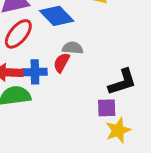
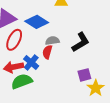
blue cross: (35, 72) -> (31, 62), turned -35
black L-shape: (122, 82) -> (81, 42), moved

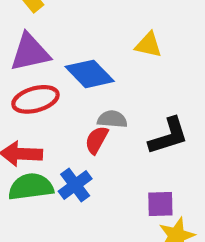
red ellipse: (14, 40) -> (35, 99), turned 35
blue cross: (31, 62) -> (75, 185), moved

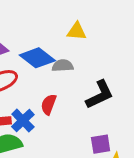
gray semicircle: (112, 119) -> (63, 66), moved
blue cross: (75, 185) -> (23, 121), moved

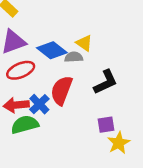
yellow triangle: (77, 31) -> (84, 43), moved, turned 30
red semicircle: (49, 104) -> (62, 90), size x1.6

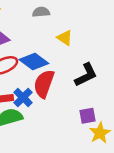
blue diamond: (52, 50) -> (34, 62), moved
gray semicircle: (74, 57) -> (41, 12), moved

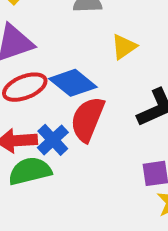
yellow triangle: (65, 38) -> (124, 47), turned 49

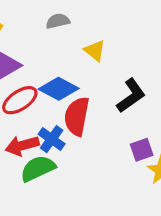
yellow triangle: (124, 47) -> (95, 51), turned -35

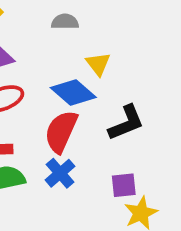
blue diamond: (59, 89) -> (73, 92), moved
blue cross: (52, 139) -> (60, 173), moved

